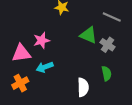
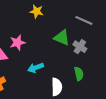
cyan arrow: (45, 67) -> (36, 68), moved

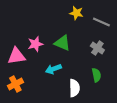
yellow star: (37, 11) -> (76, 13), moved
green triangle: (62, 38) -> (62, 43), moved

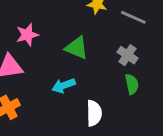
pink star: (35, 44) -> (27, 35), moved
green semicircle: (96, 75) -> (132, 84), moved

